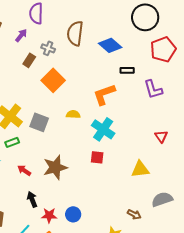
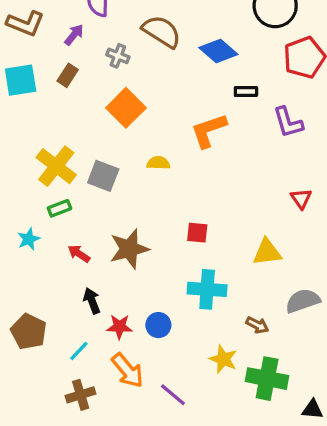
brown semicircle: (75, 33) -> (162, 32), turned 115
brown rectangle: (29, 60) -> (68, 75), moved
cyan cross: (103, 129) -> (207, 289), moved, turned -30

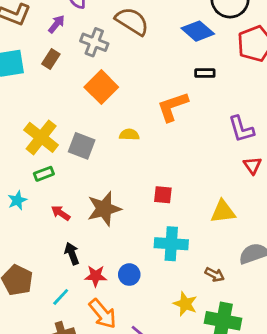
blue diamond: (218, 51) -> (198, 31), moved
gray cross: (118, 56) -> (94, 42), size x1.4
purple L-shape: (288, 122) -> (241, 129), moved

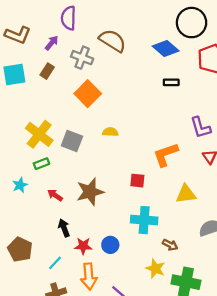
orange L-shape: (173, 107) -> (166, 155), moved
brown arrow: (215, 275) -> (170, 245), moved
orange arrow: (103, 314) -> (89, 276), turned 35

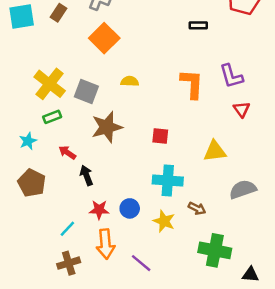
orange L-shape: (166, 155) -> (192, 84), moved, turned 112
brown star: (90, 192) -> (107, 127), moved
black arrow: (64, 228) -> (86, 175), moved
brown pentagon: (20, 249) -> (32, 183), moved
yellow star: (155, 269) -> (164, 221), moved

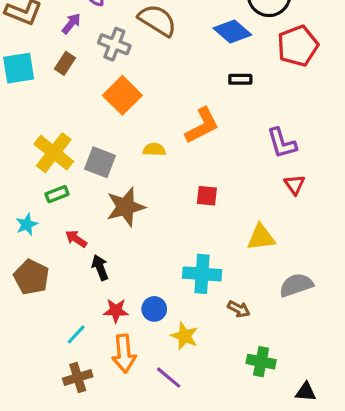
orange L-shape: (192, 84) -> (202, 126), moved, turned 60
red square: (160, 136) -> (207, 196), moved
yellow star: (164, 221) -> (185, 336), moved
green cross: (215, 250) -> (261, 362), size x0.7

